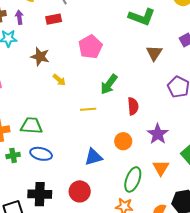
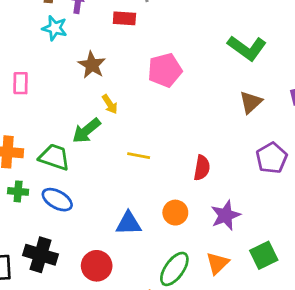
green arrow: (109, 84) -> (86, 131), moved

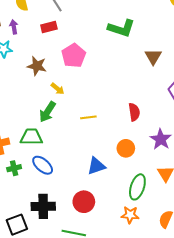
green L-shape: (247, 48) -> (121, 28), moved
pink pentagon: (165, 70) -> (74, 56), moved
blue ellipse: (57, 200) -> (43, 165), turned 30

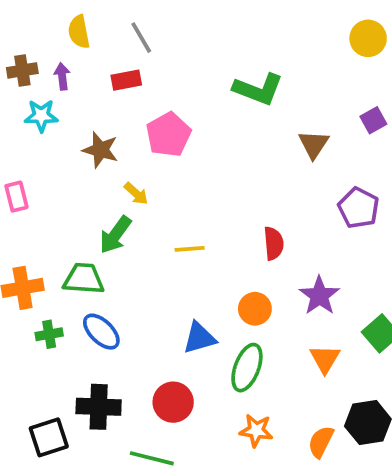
green ellipse: (137, 187) -> (247, 368), moved

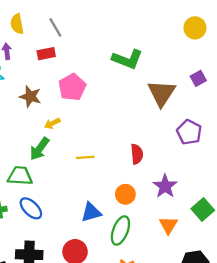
brown triangle: (314, 144) -> (161, 93), size x1.5
yellow arrow: (136, 194) -> (52, 123), turned 112

